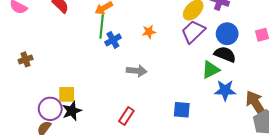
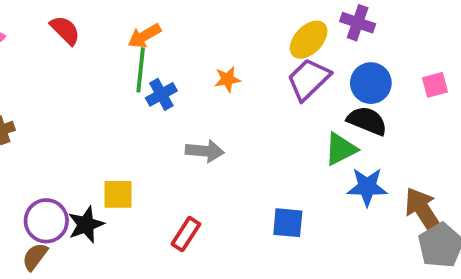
yellow square: (67, 94) -> (118, 194), moved

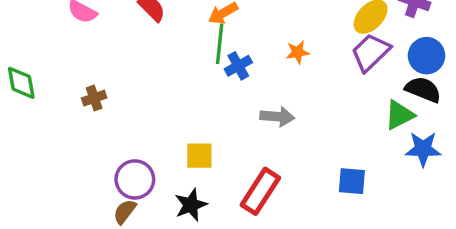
black star: (86, 225) -> (191, 205), moved
red rectangle: (186, 234) -> (260, 191), size x1.5

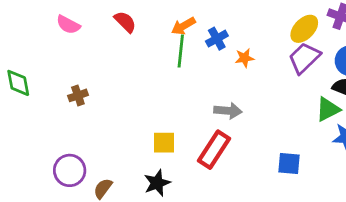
blue cross: (238, 66) -> (217, 39), moved
purple circle: (135, 179) -> (70, 170), moved
red rectangle: (260, 191) -> (214, 150), moved

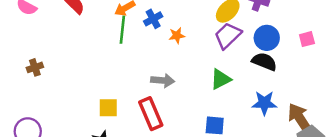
green triangle: (328, 109) -> (221, 79), moved
red rectangle: (214, 150) -> (151, 114), turned -56

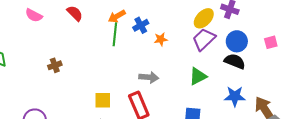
brown cross: (35, 67) -> (55, 65), moved

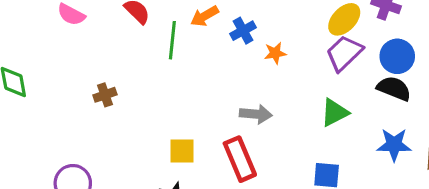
green line: (115, 34) -> (172, 40), moved

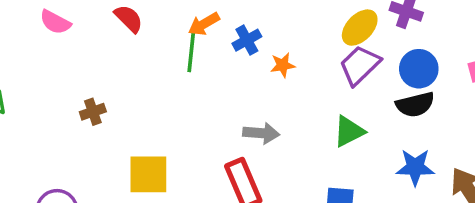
green line: (172, 40) -> (191, 51), moved
black semicircle: (394, 88) -> (415, 105), turned 144
yellow square: (182, 151) -> (148, 174), moved, size x1.4

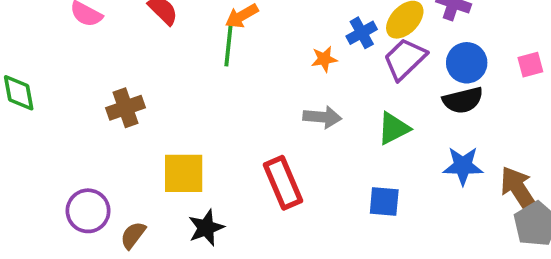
blue cross: (247, 40) -> (362, 33), moved
brown cross: (93, 112) -> (126, 108), size x1.4
gray arrow: (261, 133) -> (322, 117), moved

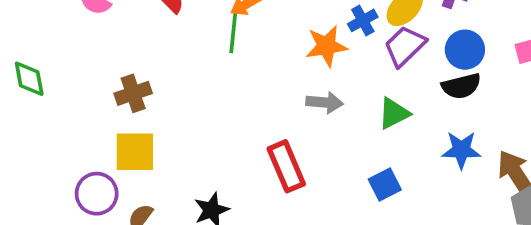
orange star: (324, 59) -> (326, 46), size x1.6
yellow square: (184, 173) -> (135, 152), moved
blue square: (384, 201) -> (385, 185), turned -32

